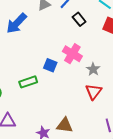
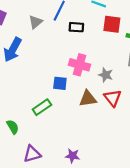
black rectangle: (79, 19) -> (76, 27), turned -32
brown triangle: (65, 125) -> (88, 99), moved

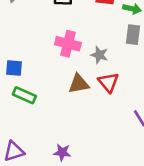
blue square: (60, 83) -> (14, 68), moved
green rectangle: (42, 107) -> (24, 95), turned 60

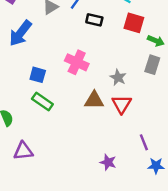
pink cross: (68, 44) -> (77, 62), moved
purple star: (62, 152) -> (108, 162), moved

